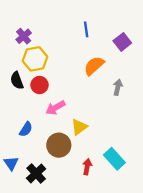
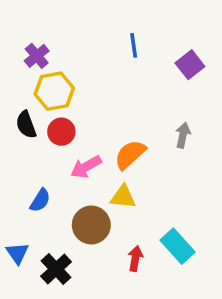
orange semicircle: (94, 66) -> (130, 155), moved
yellow triangle: (79, 127) -> (123, 197), turned 42

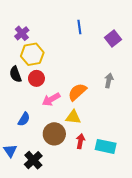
cyan rectangle: (178, 246) -> (106, 146), turned -36
red arrow: (135, 258) -> (80, 141), moved

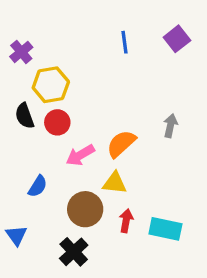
purple cross: (22, 33) -> (21, 52), moved
purple square: (113, 39) -> (177, 39), moved
black cross: (33, 160) -> (74, 252), moved

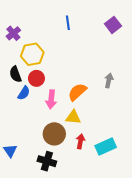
blue line: (124, 42) -> (68, 23), moved
pink arrow: (80, 155) -> (51, 99), turned -54
blue semicircle: (38, 186) -> (24, 93), moved
cyan rectangle: (165, 229) -> (106, 147), turned -36
black cross: (74, 252) -> (47, 161), turned -30

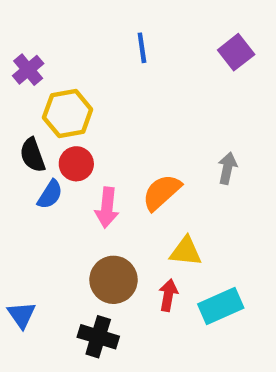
yellow triangle: (73, 117) -> (186, 251), moved

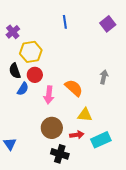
orange semicircle: (162, 192) -> (74, 88), turned 84
red arrow: (168, 295) -> (77, 135), turned 72
black cross: (98, 337) -> (60, 154), moved

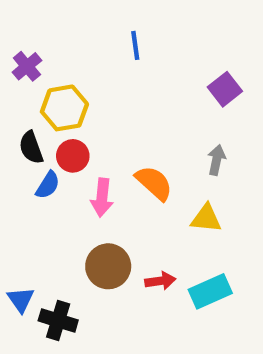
purple square: (108, 24) -> (225, 89), moved
yellow triangle: (85, 115) -> (206, 218), moved
black cross: (60, 154) -> (58, 320), moved

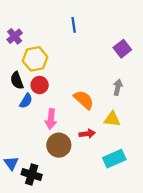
pink arrow: (102, 198) -> (51, 119), moved
red arrow: (160, 281) -> (87, 134), moved

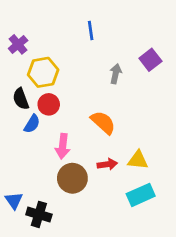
gray arrow: (118, 87) -> (116, 74), moved
yellow triangle: (112, 119) -> (138, 160), moved

